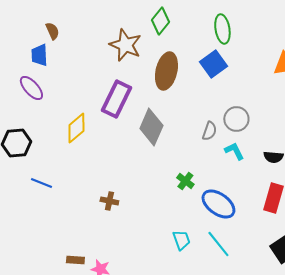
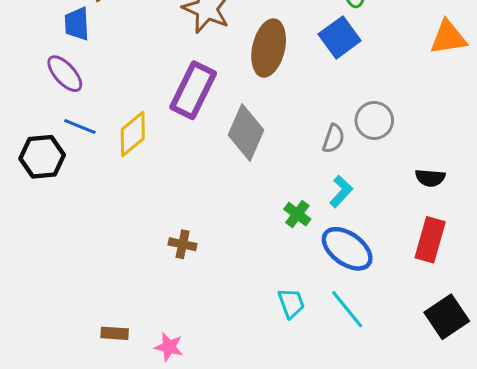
cyan L-shape: (234, 151) -> (341, 191), moved, turned 70
blue line: (41, 183) -> (80, 126), moved
brown rectangle: (75, 260) -> (115, 333), moved

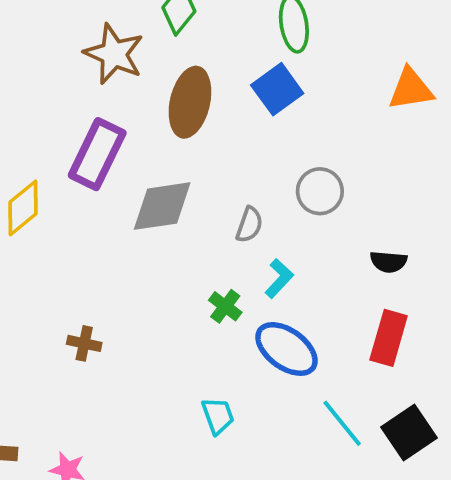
gray diamond: (246, 133) -> (162, 206), turned 58
gray semicircle: (334, 139) -> (249, 225), moved
cyan line: (347, 309) -> (342, 423), moved

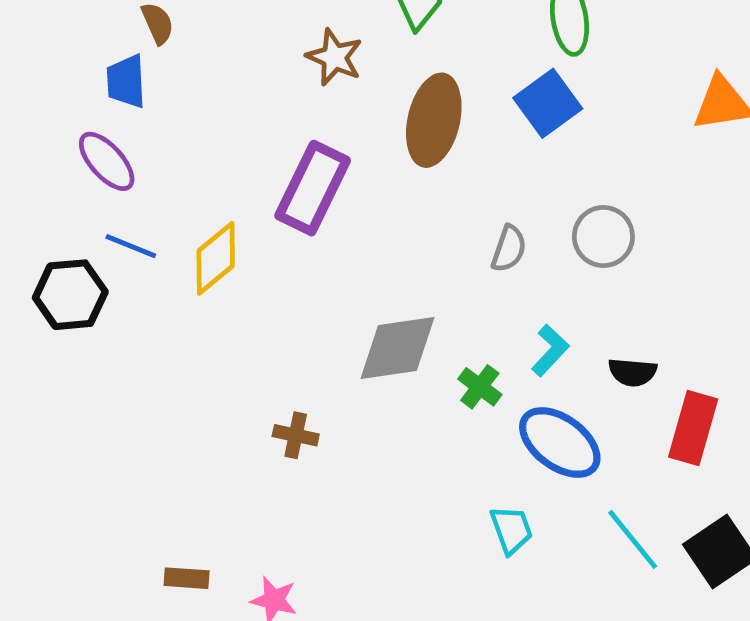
brown star: (114, 54) -> (334, 57), size x0.7
gray diamond: (162, 206) -> (397, 348), moved
gray semicircle: (249, 225) -> (509, 249), moved
black semicircle: (389, 262) -> (633, 372), moved
cyan trapezoid: (218, 416) -> (511, 530), moved

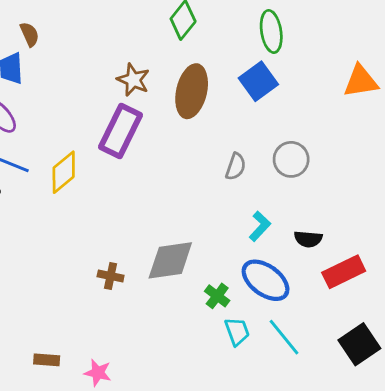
brown star: (334, 57) -> (133, 80), moved
gray diamond: (397, 348) -> (170, 260), moved
green cross: (480, 387) -> (217, 296), moved
red rectangle: (693, 428) -> (344, 272), turned 48
cyan line: (633, 539) -> (284, 337), moved

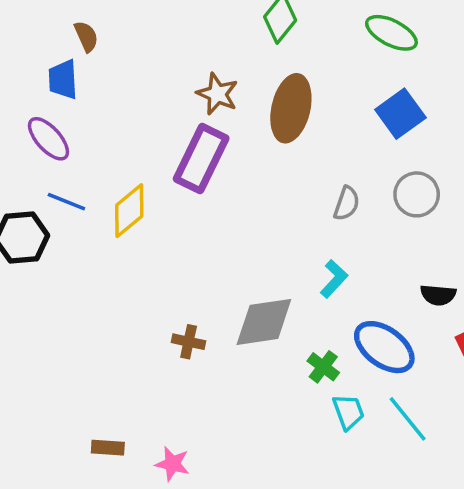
green ellipse: (271, 31) -> (391, 33), turned -54
blue square: (258, 81) -> (400, 114), moved
cyan L-shape: (260, 226) -> (334, 279), moved

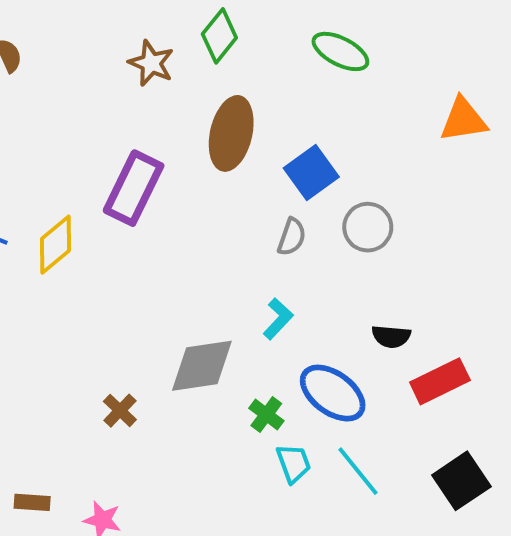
brown star: (217, 94) -> (151, 63), moved
blue square: (400, 114) -> (311, 172), moved
brown cross: (189, 342) -> (120, 411), moved, turned 32

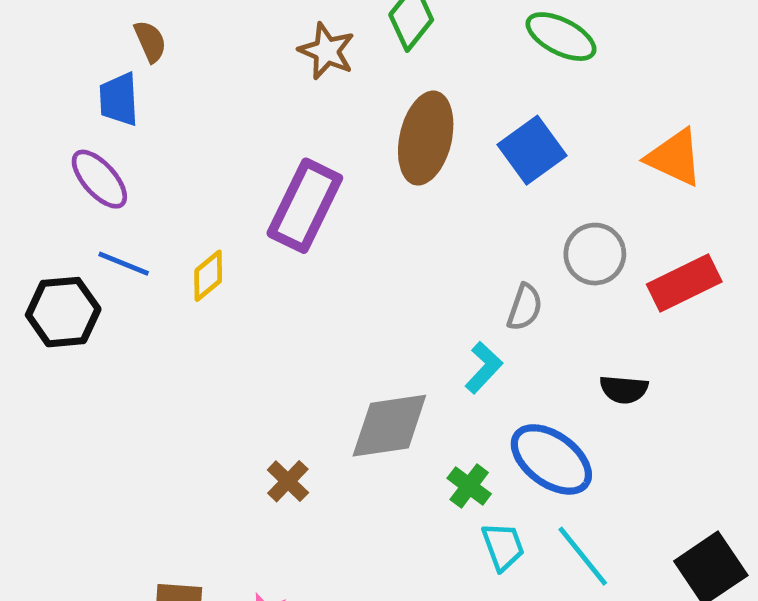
orange triangle: (463, 120) -> (675, 157), moved, turned 34
blue square: (311, 172) -> (532, 150), moved
gray semicircle: (292, 237) -> (525, 307), moved
yellow diamond: (56, 245) -> (208, 276), size x0.7
red rectangle: (440, 381) -> (684, 283), moved

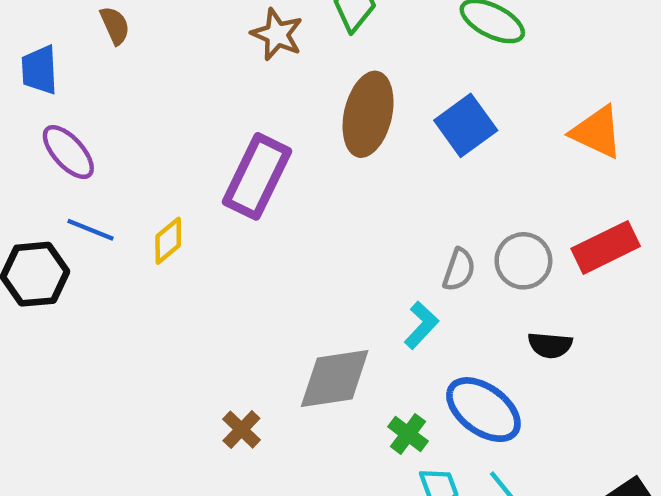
blue trapezoid: (119, 99) -> (39, 70), moved
gray circle: (595, 254) -> (523, 261), moved

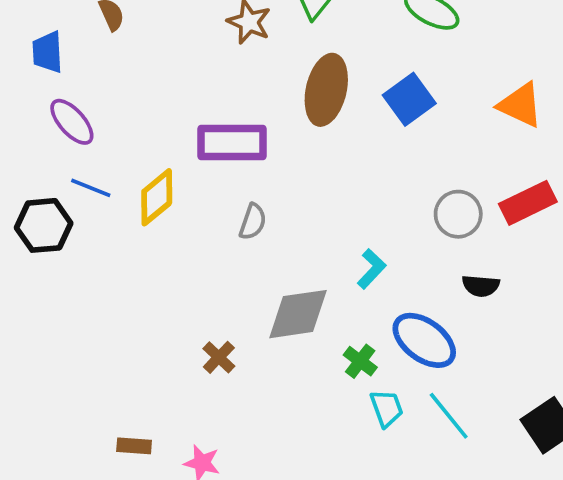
purple rectangle: (257, 176) -> (232, 143), turned 64
yellow diamond: (168, 241) -> (157, 197), size x1.4
gray semicircle: (459, 270) -> (253, 222), moved

